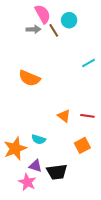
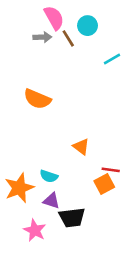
cyan line: (88, 63) -> (112, 59), moved
red line: (87, 116) -> (111, 170), moved
purple triangle: (35, 166) -> (51, 201), moved

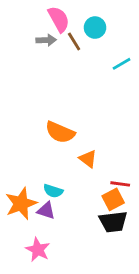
orange semicircle: (37, 99) -> (60, 132), moved
purple triangle: (51, 201) -> (46, 211), moved
black trapezoid: (72, 217) -> (113, 222), moved

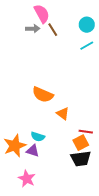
cyan circle: (95, 28) -> (87, 25), moved

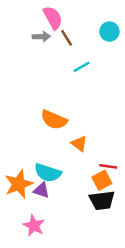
cyan line: (87, 46) -> (82, 67), moved
cyan semicircle: (38, 137) -> (48, 173), size x1.5

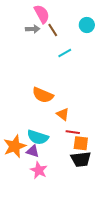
red line: (108, 166) -> (73, 132), moved
orange square: (102, 180) -> (81, 143), turned 35
pink star: (34, 226) -> (39, 170), moved

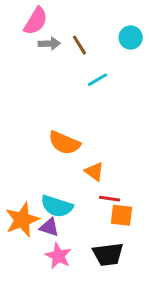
pink semicircle: (42, 14) -> (36, 21), moved, turned 60
black trapezoid: (81, 159) -> (108, 254), moved

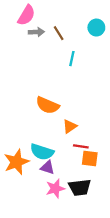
cyan line: (97, 80) -> (72, 59), turned -48
orange triangle: (94, 172) -> (70, 126), turned 48
purple triangle: (49, 227) -> (48, 167), moved
pink star: (58, 256) -> (55, 189), moved, turned 30

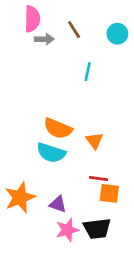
pink semicircle: (26, 15) -> (32, 19), turned -30
brown line: (59, 33) -> (74, 30), moved
orange triangle: (70, 126) -> (94, 141), moved, turned -32
cyan semicircle: (42, 152) -> (51, 153), moved

